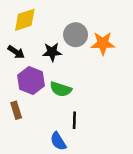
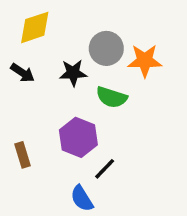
purple hexagon: (31, 81) -> (78, 137), moved
green semicircle: (61, 89) -> (112, 97), moved
black line: (74, 120) -> (105, 169), turned 42

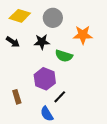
yellow diamond: (35, 27) -> (20, 16), turned 35
gray circle: (106, 48) -> (53, 18), moved
brown rectangle: (23, 155) -> (17, 97), moved

